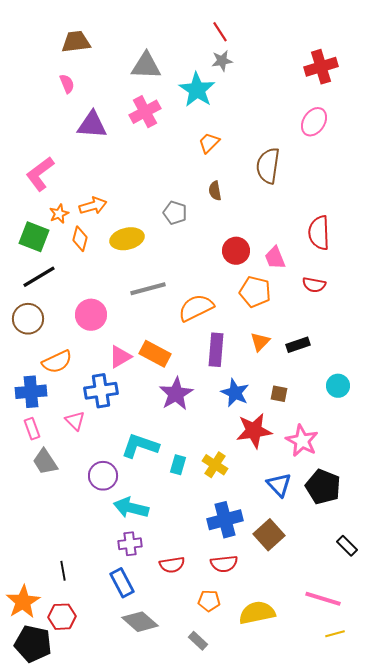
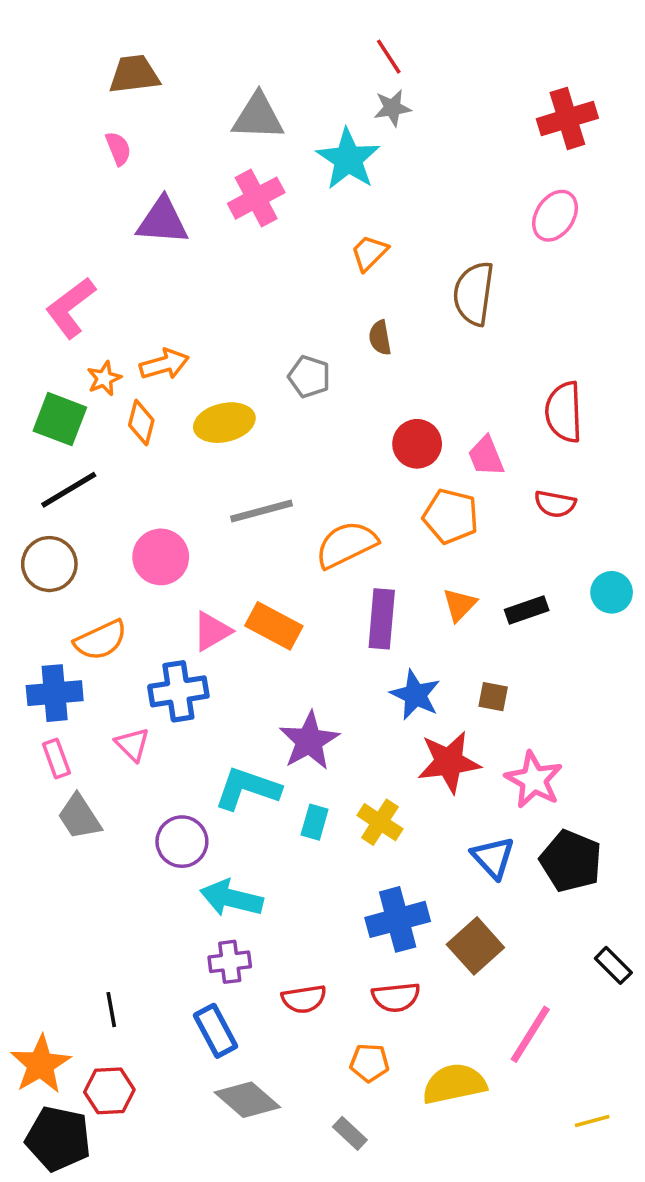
cyan circle: (338, 386) -> (612, 592), moved
purple star: (176, 394) -> (309, 741), moved
pink line: (323, 599) -> (530, 1034), moved, turned -75

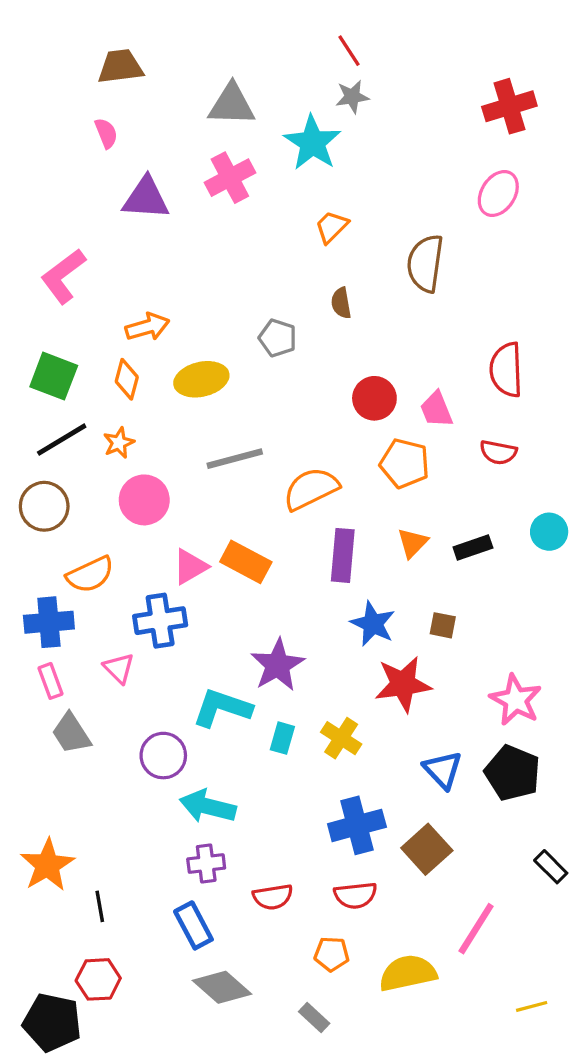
orange star: (104, 378) -> (119, 443), moved
pink star: (534, 780) -> (516, 700), moved
orange star: (40, 1064) -> (47, 865), moved

